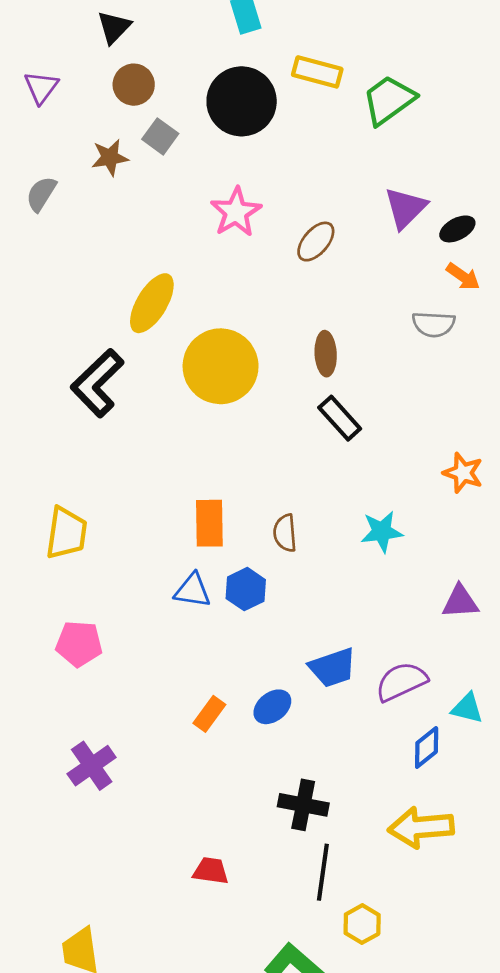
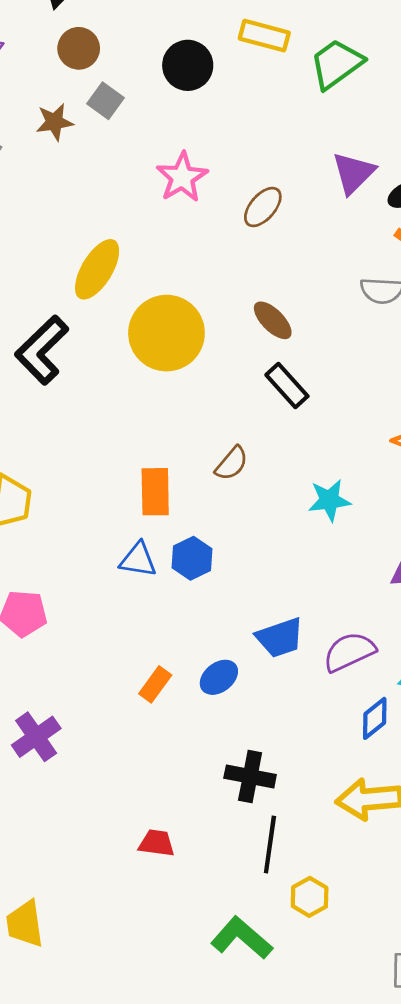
black circle: (242, 101) -> (188, 65), size x0.7
brown ellipse: (326, 354) -> (273, 320), turned -42
brown semicircle: (285, 533) -> (232, 463), moved, turned -135

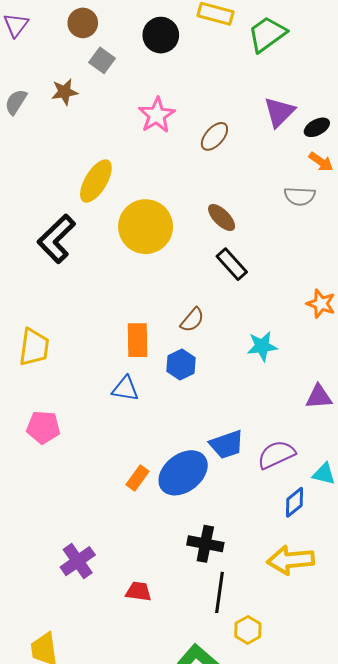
brown star: (55, 122) -> (65, 92), moved
blue hexagon: (192, 558) -> (181, 364), moved
blue ellipse: (219, 677) -> (183, 473), size x1.8
purple cross: (36, 737) -> (78, 561), moved

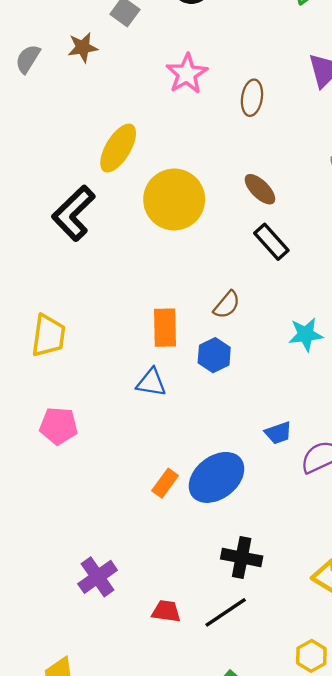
brown ellipse: (214, 136) -> (252, 98), turned -32
blue trapezoid: (227, 444) -> (278, 433), moved, size x0.7
black line: (220, 592) -> (226, 612), moved, turned 48
yellow hexagon: (248, 630) -> (311, 656), moved

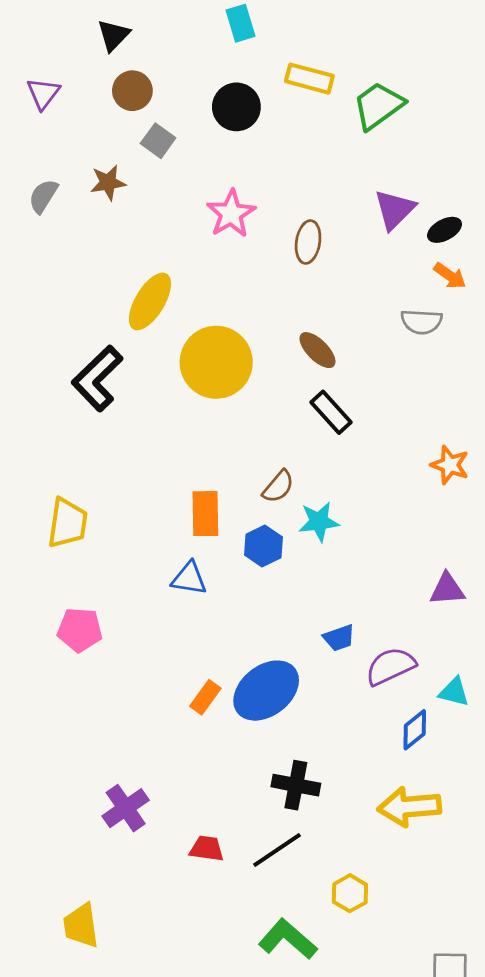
cyan star: (306, 334) -> (319, 522), moved
yellow hexagon: (311, 656) -> (350, 893), moved

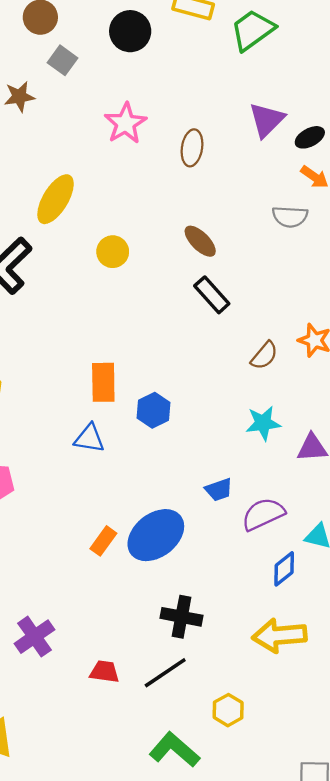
yellow circle: (216, 362) -> (113, 252), size x0.5
brown semicircle: (278, 487) -> (264, 355), moved
cyan star: (319, 522) -> (263, 423), moved

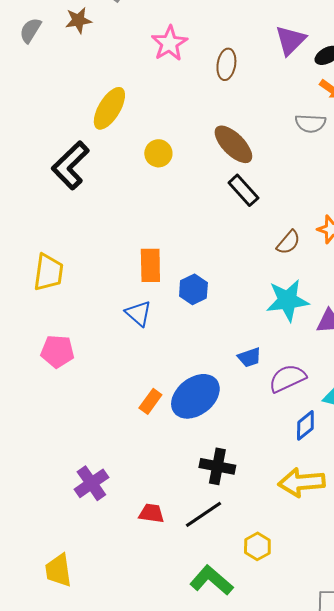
brown ellipse: (200, 241) -> (233, 144), size x1.4
cyan star: (263, 423) -> (287, 300), size x1.4
blue triangle: (89, 438) -> (138, 313), turned 32

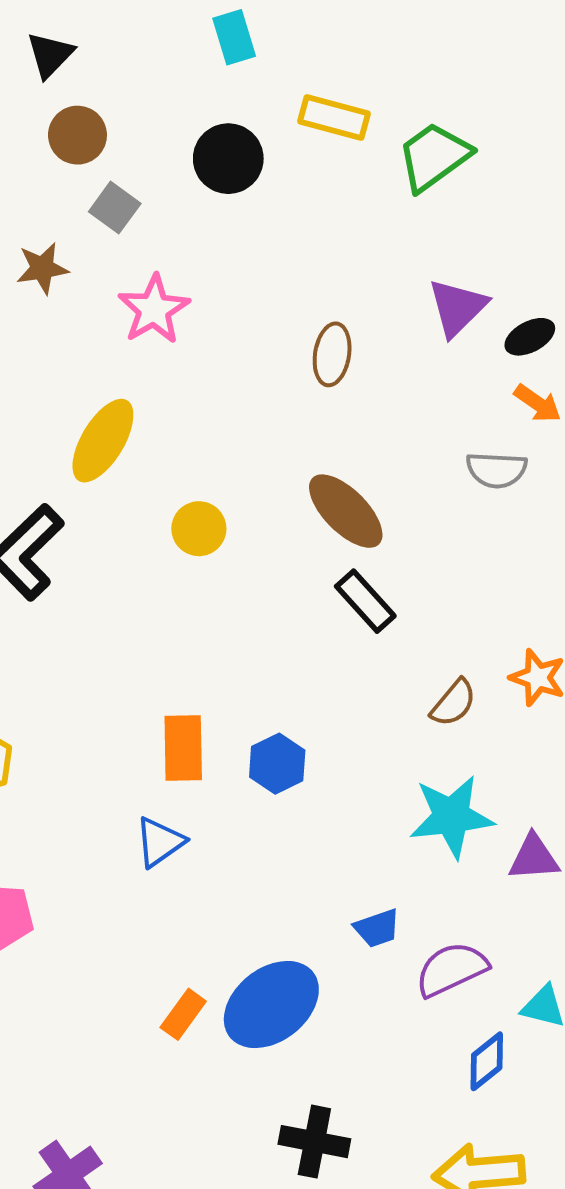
pink star: (169, 43) -> (154, 309), moved
blue hexagon: (193, 289) -> (277, 764), moved
blue triangle: (138, 313) -> (160, 842), turned 44

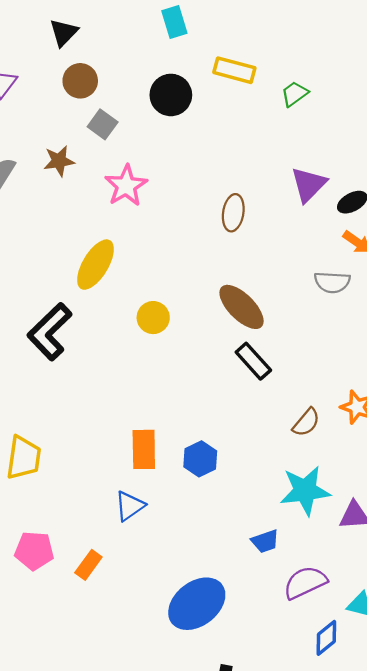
green trapezoid: (434, 157) -> (295, 94), size x0.6
blue trapezoid: (377, 928) -> (265, 541), moved
orange rectangle: (183, 1014) -> (88, 565), moved

